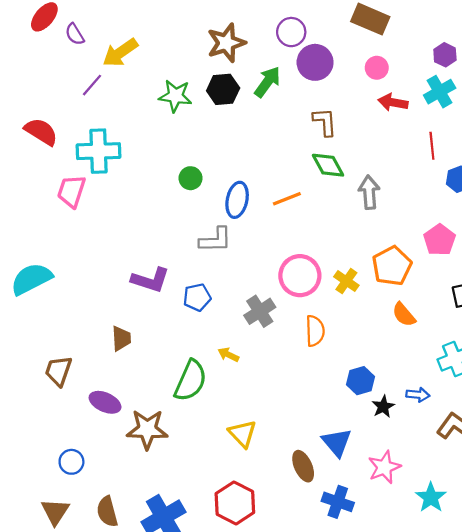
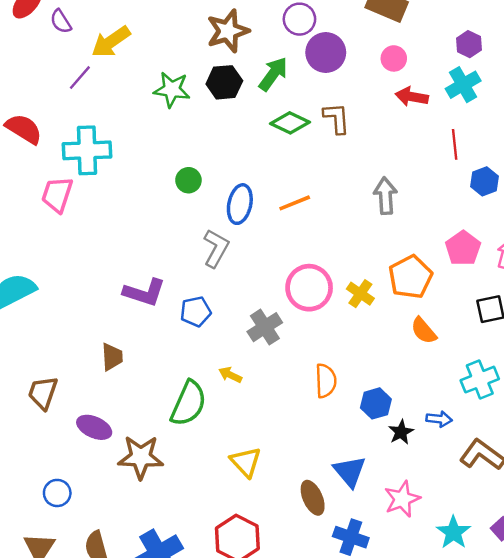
green diamond: (328, 165) -> (290, 123), moved, turned -36
gray L-shape: (215, 240) -> (216, 248), turned -60
orange semicircle: (315, 331) -> (326, 381), moved

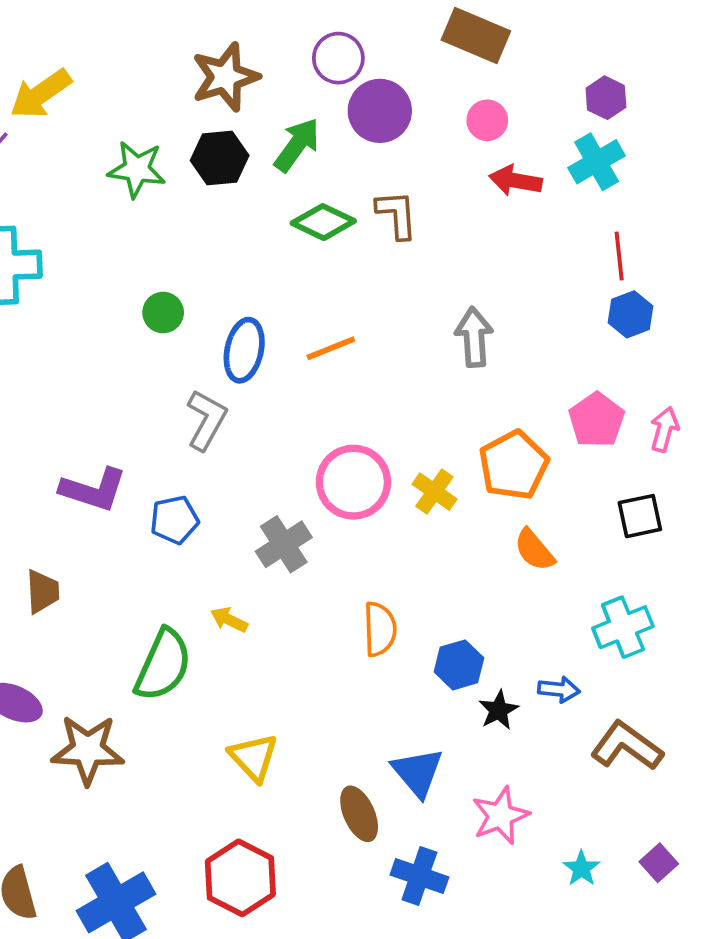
red line: (455, 144) -> (619, 256), moved
cyan star: (453, 532) -> (581, 868), size x0.7

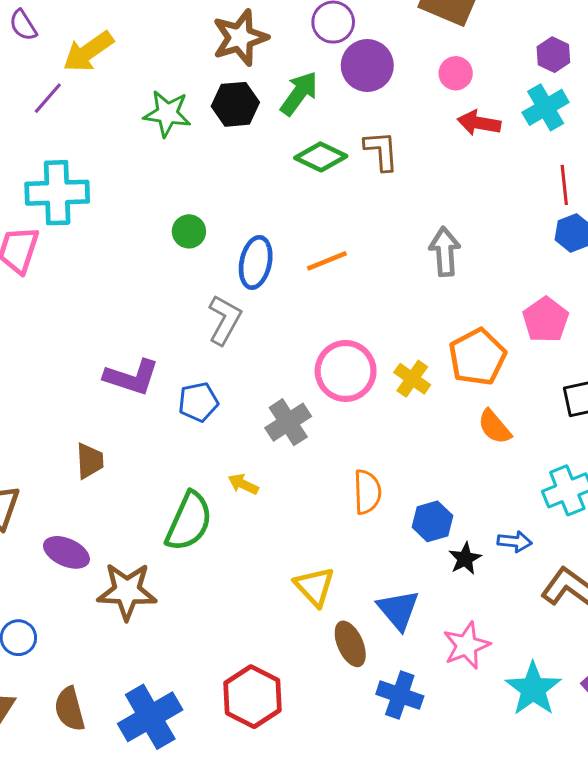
yellow triangle: (254, 757) -> (315, 587), moved
cyan star: (581, 868) -> (533, 689), size x1.8

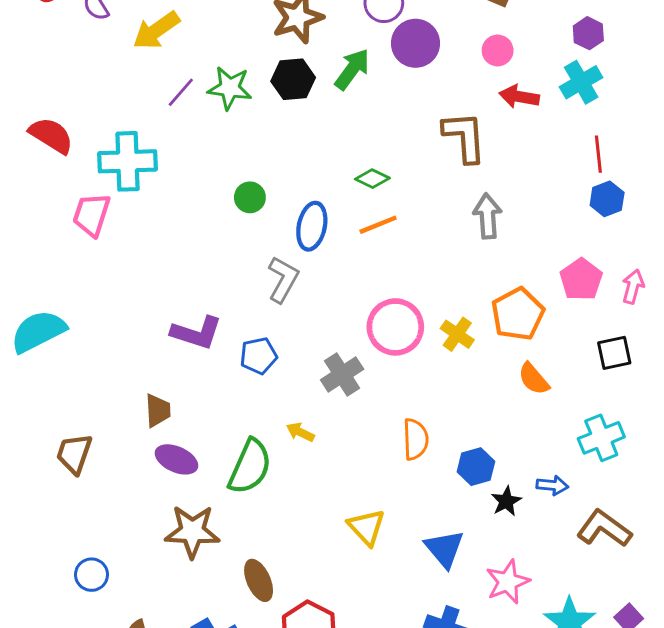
purple line: (48, 98) -> (181, 92), moved
brown L-shape: (381, 151) -> (464, 137), moved, size x1.4
green diamond: (321, 157) -> (372, 179), moved, size x0.7
purple ellipse: (66, 552) -> (176, 459), moved
brown ellipse: (350, 644) -> (259, 580), moved

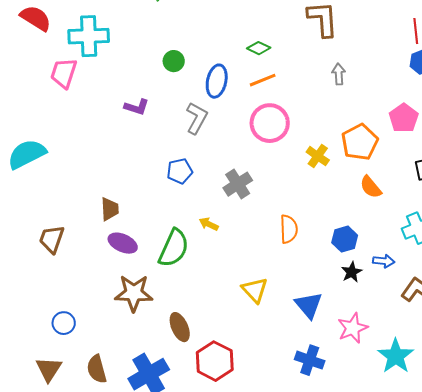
gray arrow: (488, 216) -> (339, 74), size x0.7
pink circle: (395, 327) -> (270, 123), moved
purple L-shape: (197, 333) -> (137, 107), moved, size x0.7
blue hexagon: (476, 467) -> (345, 239), moved

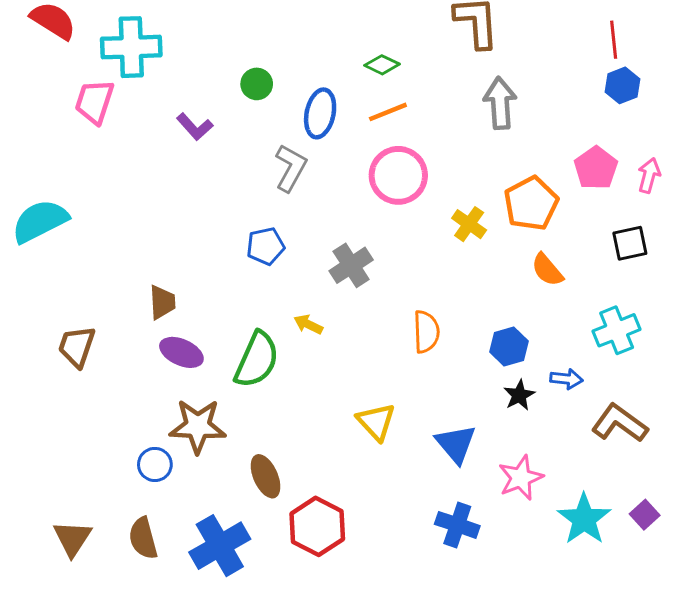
gray arrow: (339, 74) -> (500, 103), size x1.6
purple L-shape: (137, 107) -> (195, 127), moved, turned 30
blue circle: (64, 323) -> (155, 464), moved

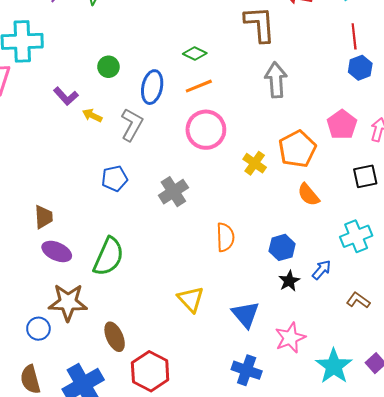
yellow arrow: (308, 324) -> (92, 115), moved
blue arrow: (566, 379) -> (322, 270), turned -55
brown L-shape: (620, 423) -> (358, 300), size x0.6

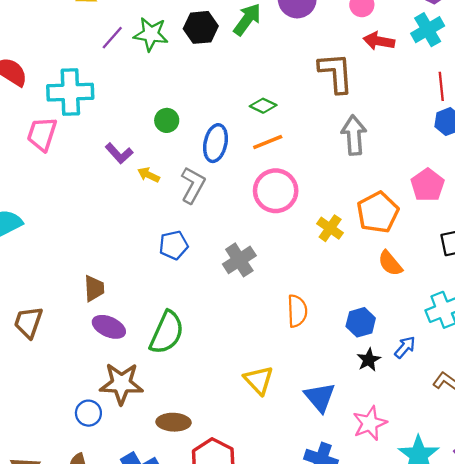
brown ellipse: (115, 337) -> (174, 422), turned -64

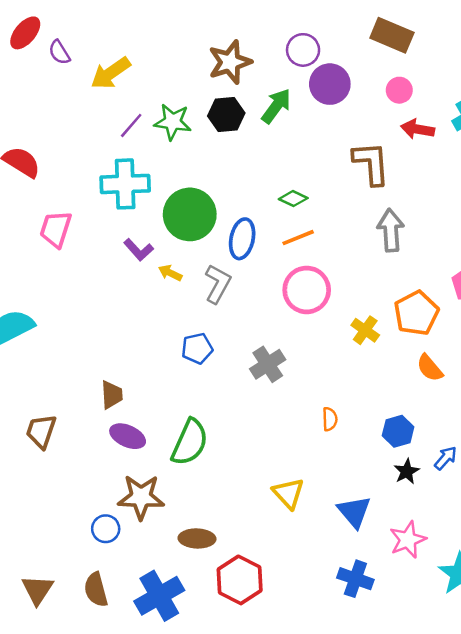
cyan cross: (70, 92) -> (125, 184), moved
green circle: (167, 120) -> (190, 214), size x2.0
orange semicircle: (297, 311) -> (330, 419), size x0.7

